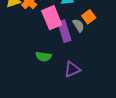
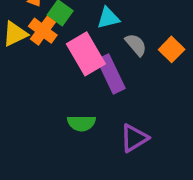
orange square: (89, 17) -> (172, 49), moved
gray semicircle: (78, 25) -> (136, 45), moved

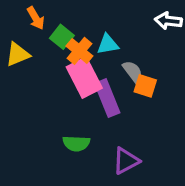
orange cross: (43, 31) -> (79, 51), moved
orange square: (172, 49) -> (145, 86), moved, turned -30

